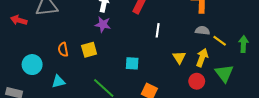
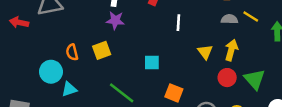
yellow line: (220, 41) -> (251, 16), moved
cyan circle: (32, 65) -> (51, 72), moved
green triangle: (224, 73) -> (254, 79), moved

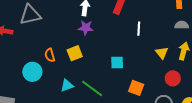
red circle: (227, 78) -> (173, 78), moved
cyan triangle: (69, 89) -> (67, 85), moved

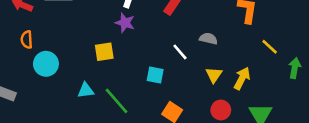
gray semicircle: (182, 25) -> (208, 39), moved
white line: (139, 29) -> (180, 52), moved, turned -56
orange semicircle: (50, 55) -> (27, 40), moved

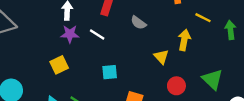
gray semicircle: (208, 39) -> (138, 23), moved, turned -140
white line: (180, 52) -> (97, 34), moved
yellow arrow: (242, 78) -> (184, 40), moved

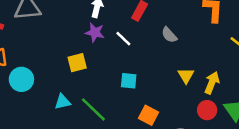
yellow arrow: (184, 40) -> (212, 83), moved
red circle: (176, 86) -> (207, 110), moved

